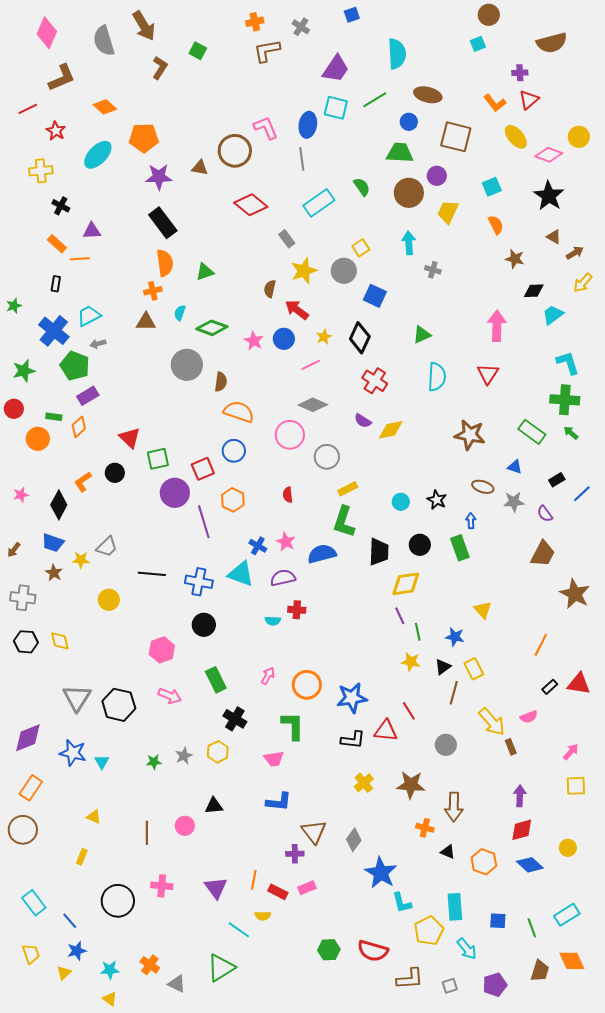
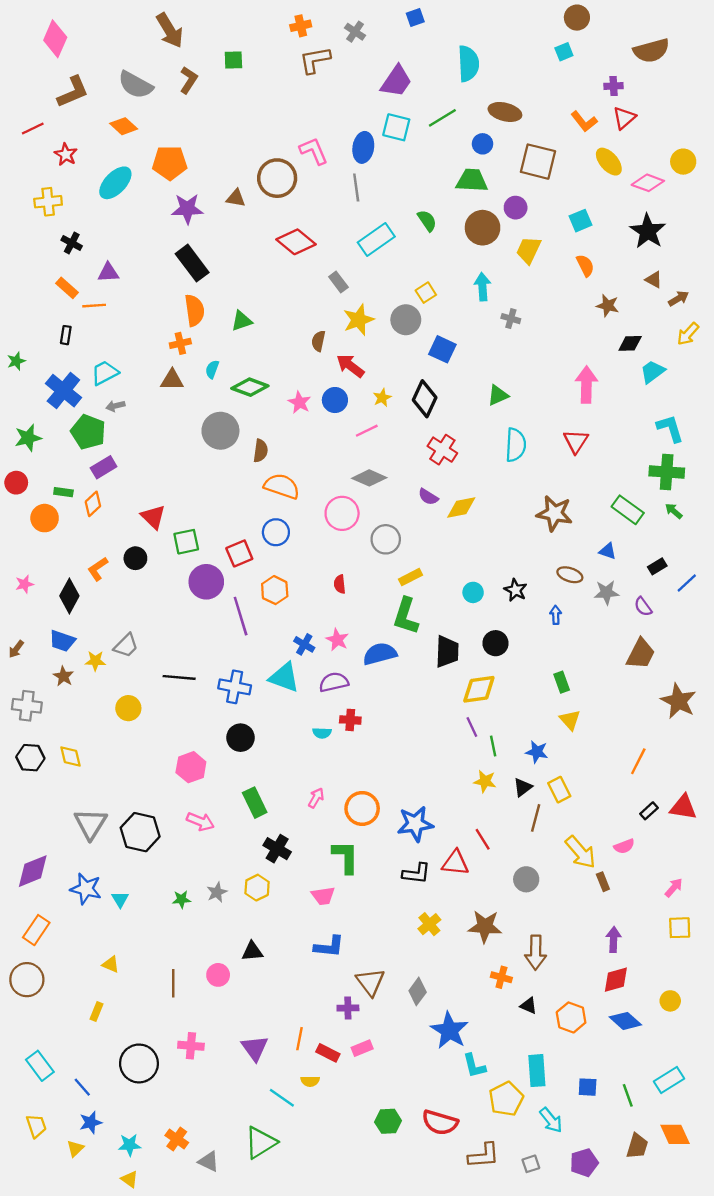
gray semicircle: (104, 41) -> (135, 85), moved, turned -44
green square: (198, 51) -> (233, 60), turned -30
green rectangle: (460, 548) -> (562, 682), moved, size x0.7

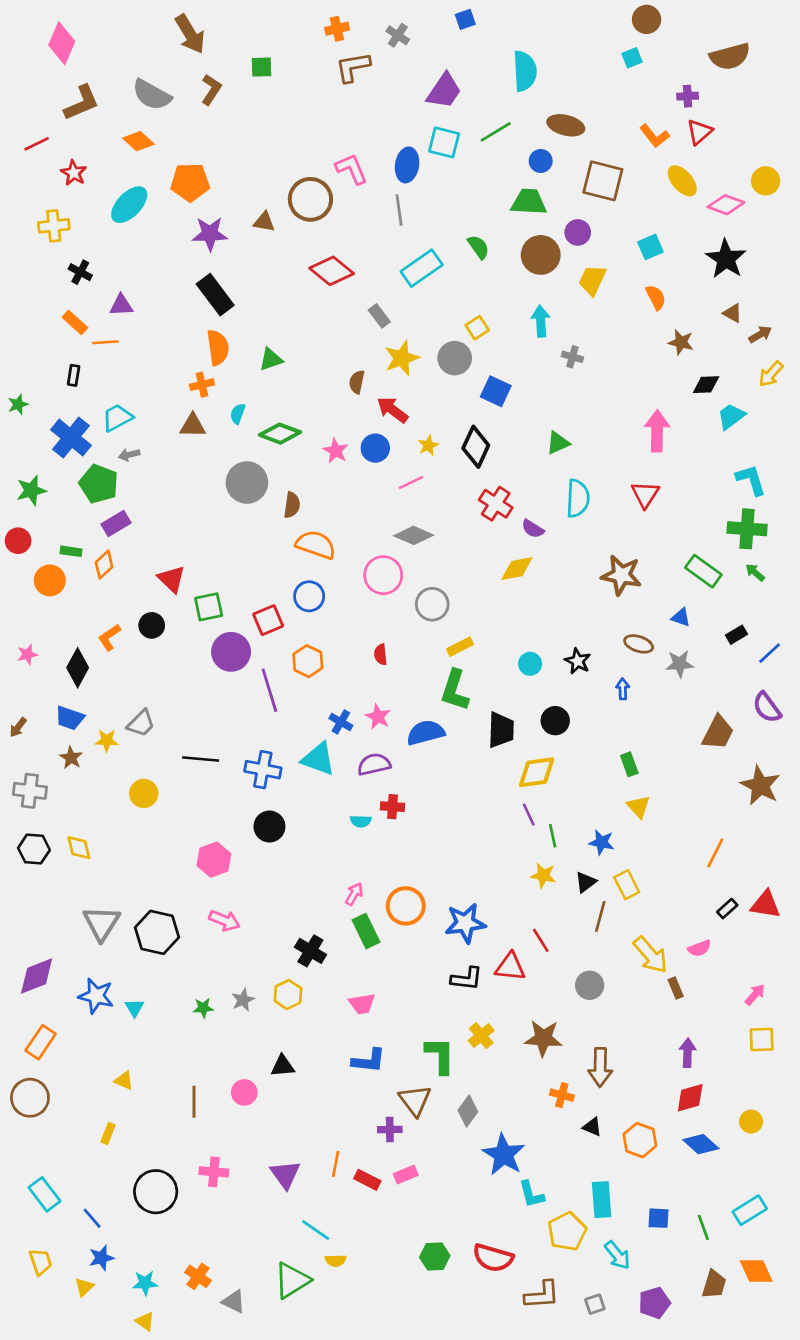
purple semicircle: (428, 497) -> (533, 529), moved
purple semicircle: (643, 607) -> (767, 707), moved, size x1.4
green rectangle: (255, 803) -> (366, 931), moved
green L-shape: (346, 857) -> (440, 1055), moved
yellow semicircle: (310, 1081) -> (336, 1260), moved

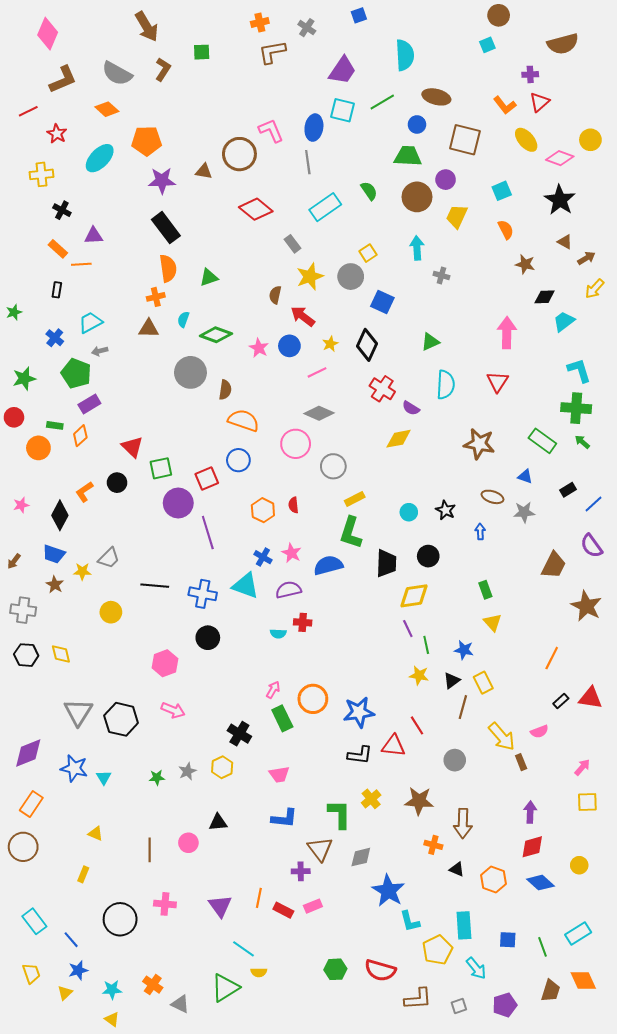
blue cross: (71, 438) -> (55, 338), size x0.6
orange hexagon: (308, 661) -> (263, 510), moved
gray diamond: (468, 1111) -> (361, 857), turned 40

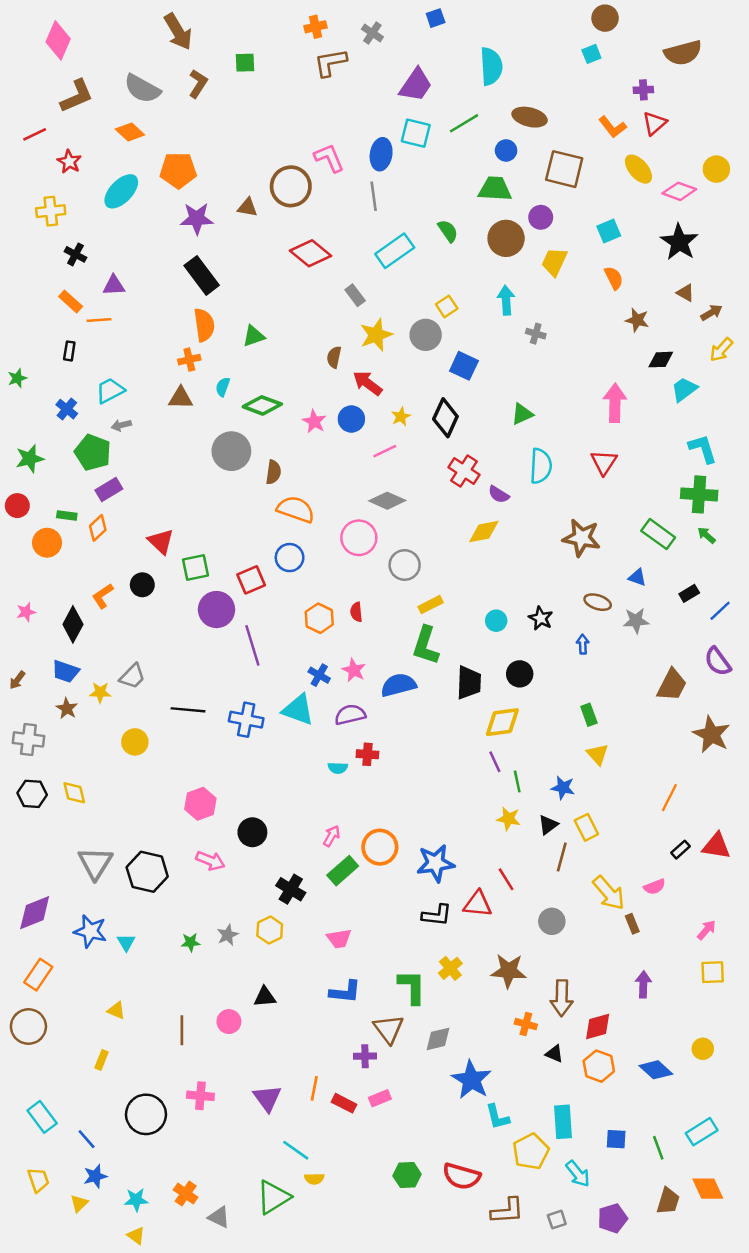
black circle: (208, 638) -> (252, 832), moved
green rectangle: (282, 718) -> (343, 871), turned 75
red diamond: (532, 847) -> (598, 1027), moved

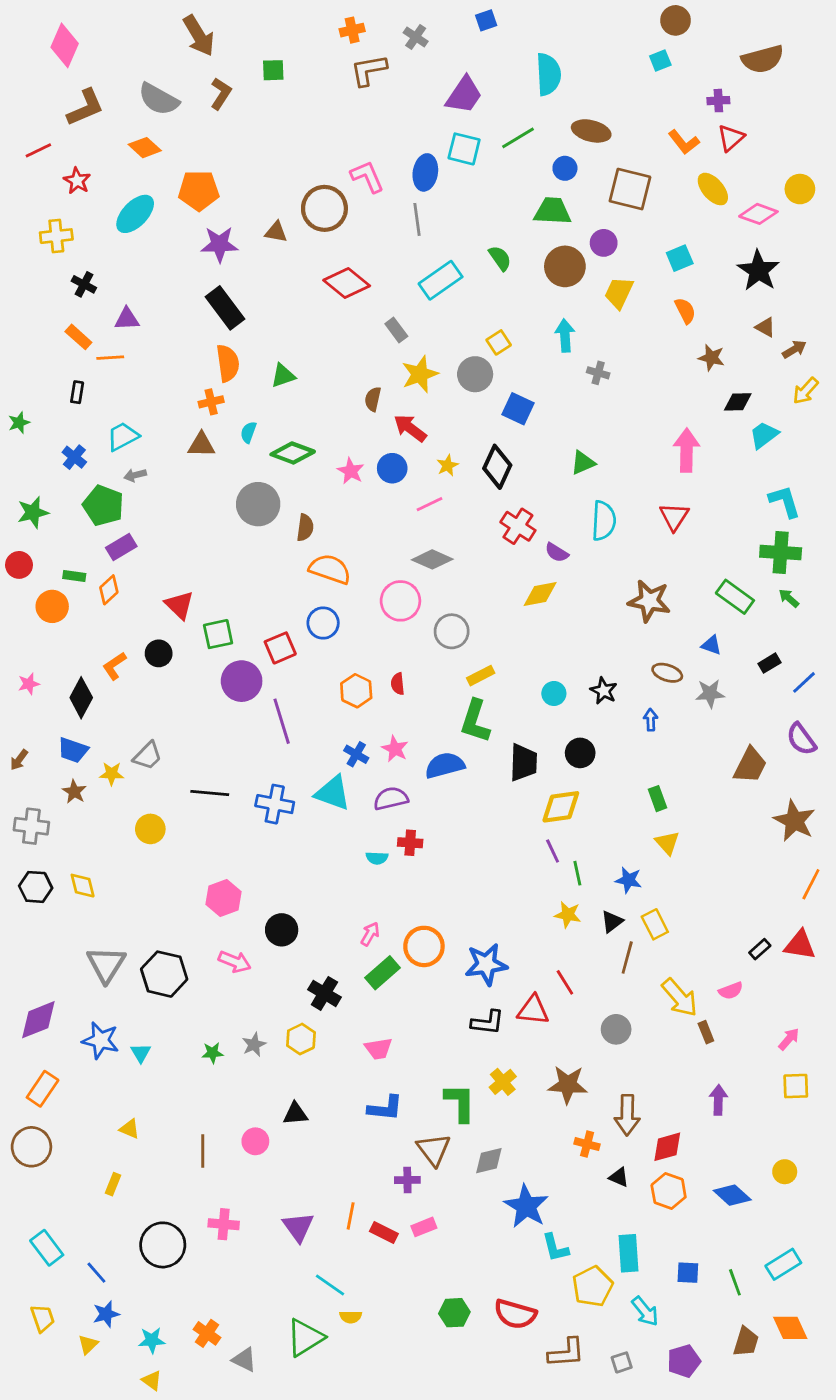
orange line: (669, 798) -> (811, 884), moved

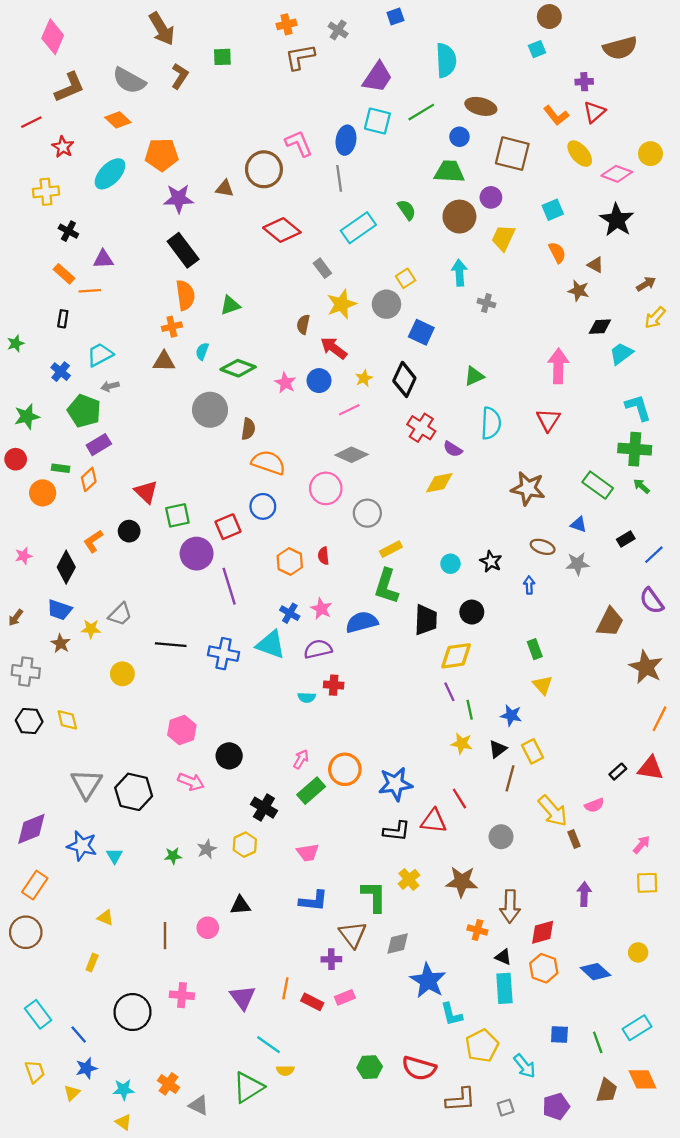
brown triangle: (765, 327) -> (595, 265), moved
cyan rectangle: (629, 1253) -> (504, 988), moved

